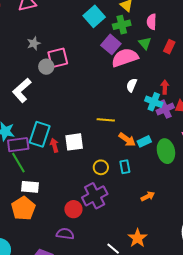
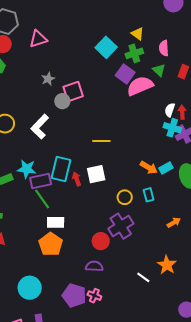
white semicircle: (132, 85) -> (170, 110), moved
yellow line: (106, 120) -> (101, 141), moved

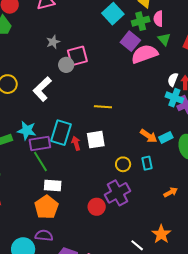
pink semicircle: (164, 48) -> (158, 19), moved
purple semicircle: (94, 266) -> (44, 235), moved

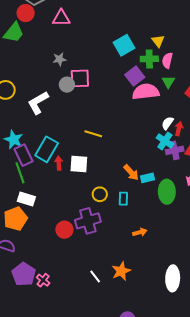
purple rectangle: (40, 143) -> (24, 155), turned 60

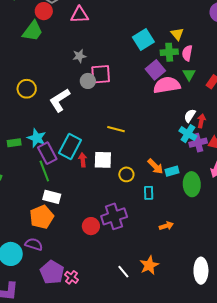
yellow circle: (100, 194) -> (126, 174), moved

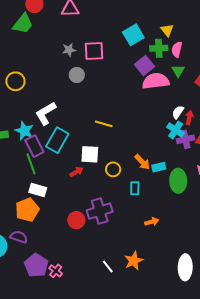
pink square: (101, 74) -> (94, 51), moved
white L-shape: (60, 100) -> (46, 113), moved
red arrow: (83, 160) -> (76, 172), moved, turned 64

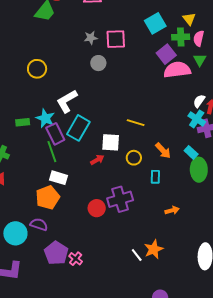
yellow line: (104, 124) -> (136, 123), moved
cyan rectangle: (159, 167) -> (191, 152), moved, turned 56
white line: (108, 266) -> (137, 255), moved

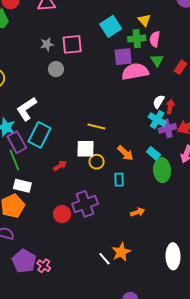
purple square: (166, 54) -> (123, 57), turned 36
white square: (111, 142) -> (86, 149), moved

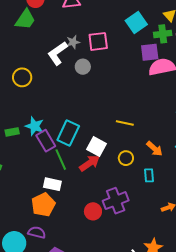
white L-shape: (27, 109) -> (57, 53), moved
white square: (86, 149) -> (97, 146), moved, turned 30
green line: (14, 160) -> (61, 160), moved
red arrow: (60, 166) -> (90, 163), size x1.5

